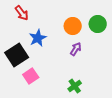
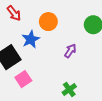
orange circle: (73, 26) -> (48, 22), moved

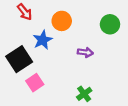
purple arrow: (70, 51) -> (85, 52), turned 64

